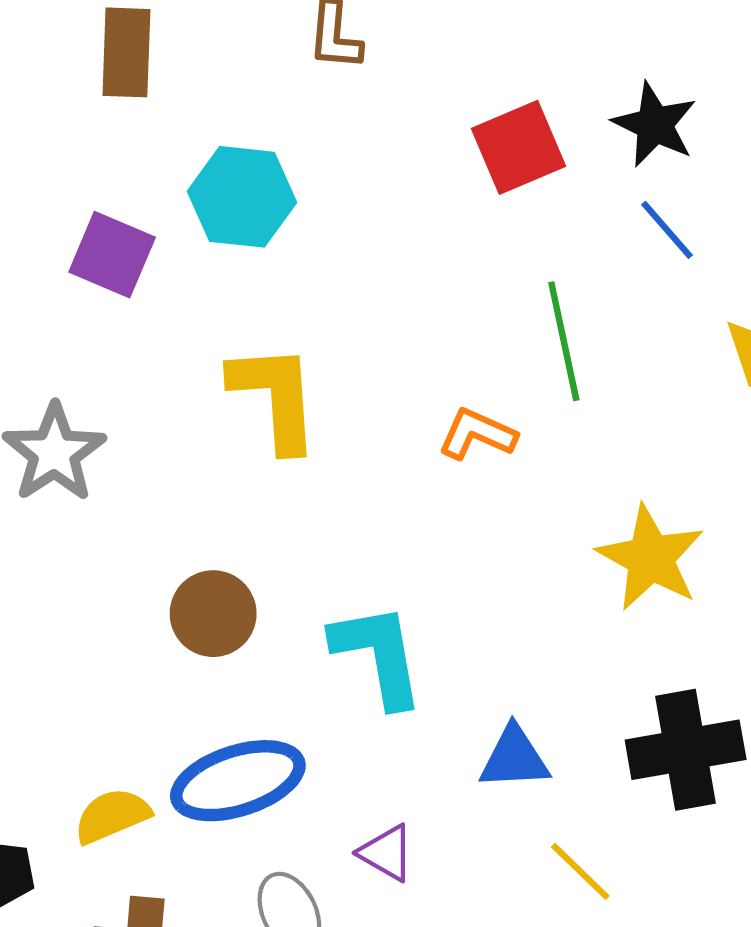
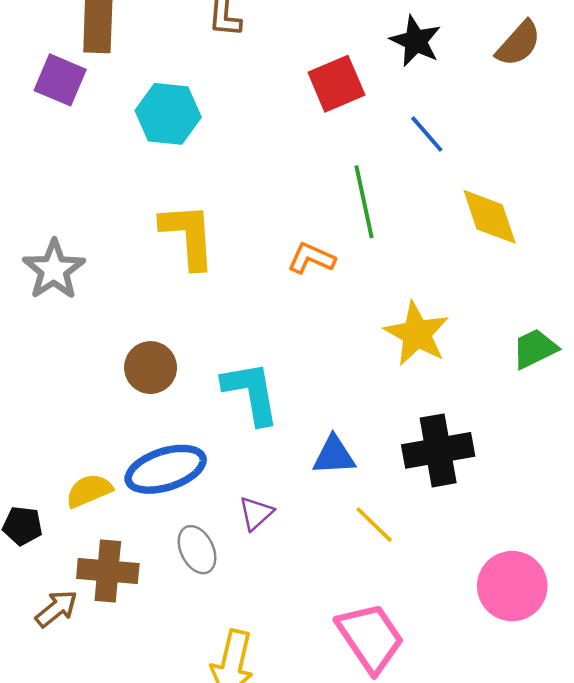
black star: (655, 125) -> (416, 41), moved
purple square: (112, 255) -> (60, 80), moved
purple triangle: (386, 853) -> (256, 513), turned 48

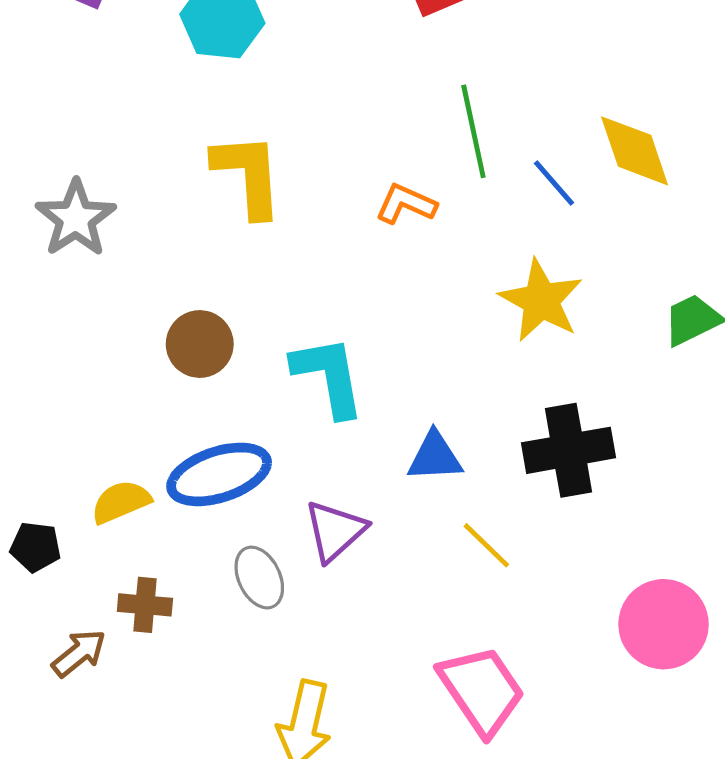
blue line: (427, 134) -> (554, 183), moved
purple triangle: (256, 513) -> (335, 531), size x1.4
brown cross: (108, 571) -> (145, 605), size x0.7

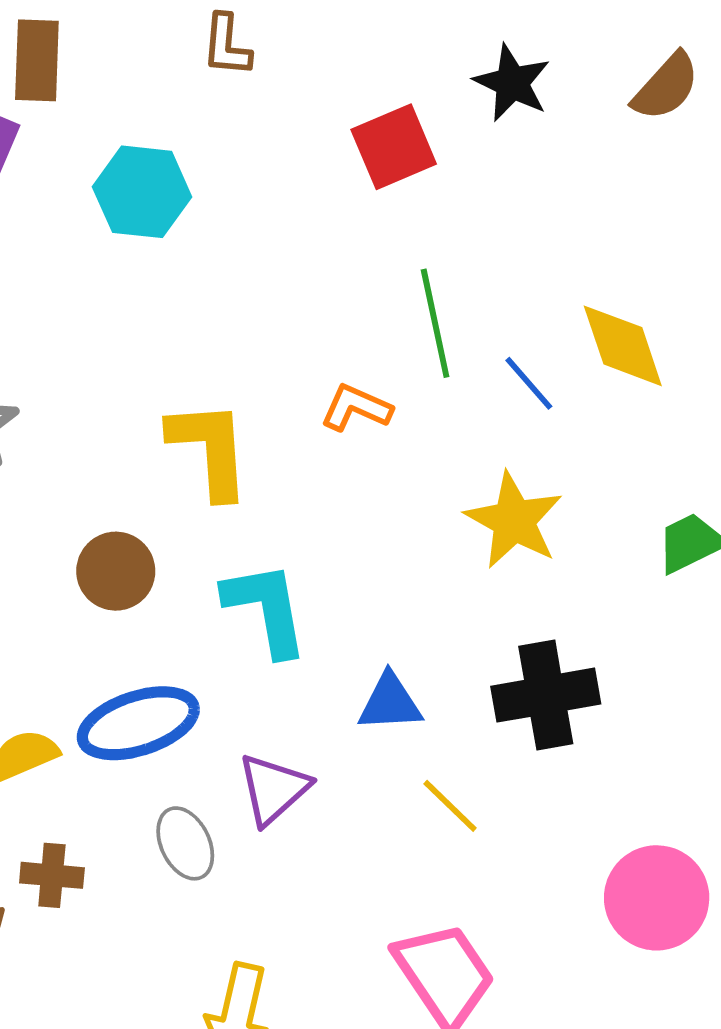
yellow L-shape: (248, 175) -> (210, 449), moved

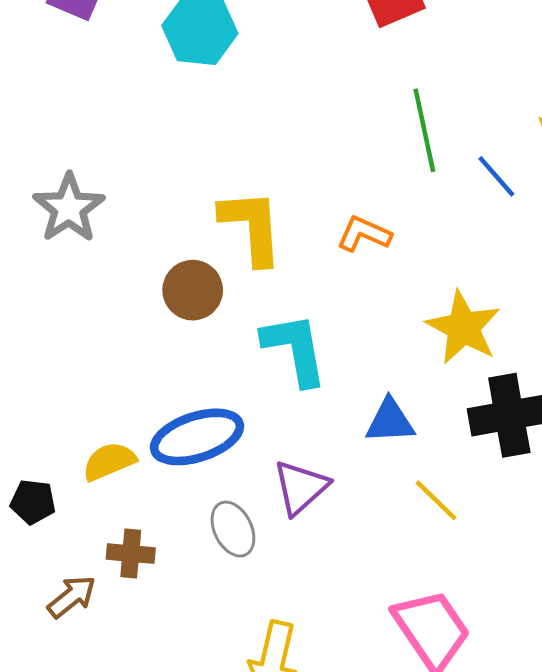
orange L-shape: (356, 408) -> (364, 234), moved
yellow star: (514, 520) -> (463, 328), moved
brown circle: (116, 571) -> (193, 290), moved

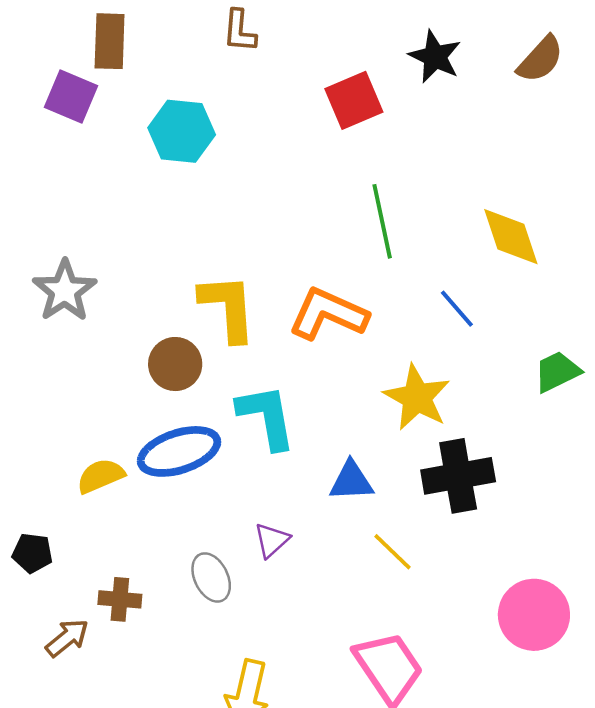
blue line: (496, 176) -> (457, 309), moved
orange L-shape: (364, 234) -> (328, 314), size x1.6
blue ellipse: (197, 437) -> (179, 451), moved
yellow semicircle: (109, 461) -> (101, 476), moved
purple triangle: (301, 487) -> (272, 540), size x0.7

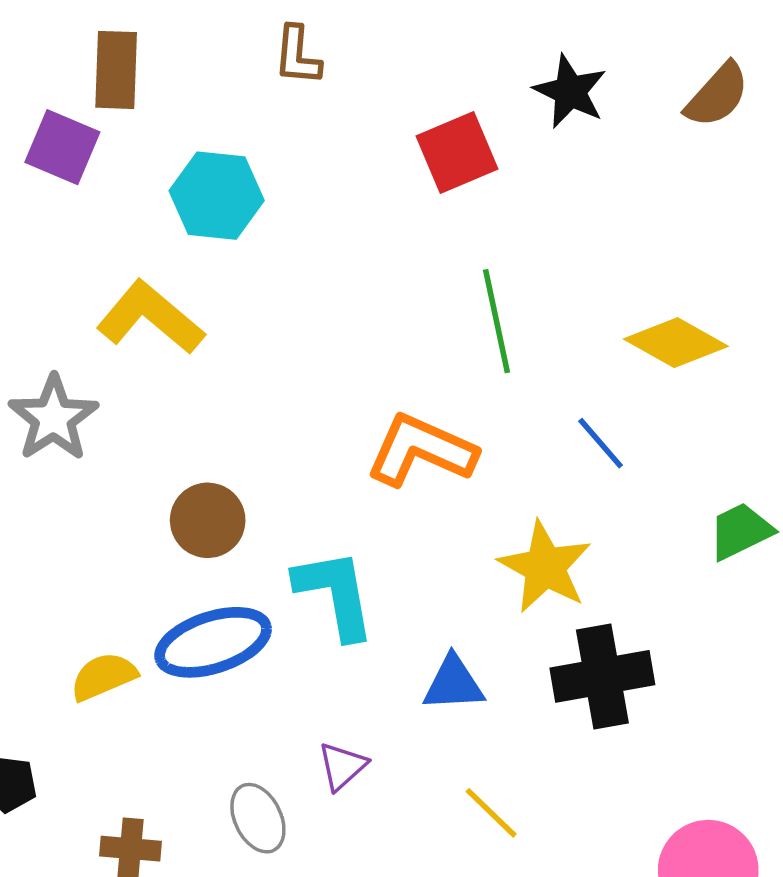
yellow diamond: (511, 237) -> (676, 343), turned -42
yellow L-shape: (228, 307) -> (150, 318), moved, turned -46
yellow line: (393, 552) -> (491, 813), moved

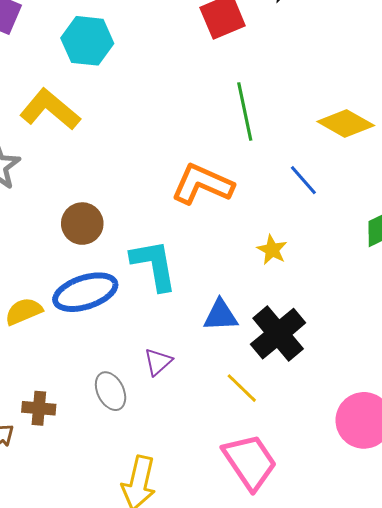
yellow star: (545, 567) -> (272, 250), size x0.6
black cross: (602, 676) -> (278, 334), moved, turned -30

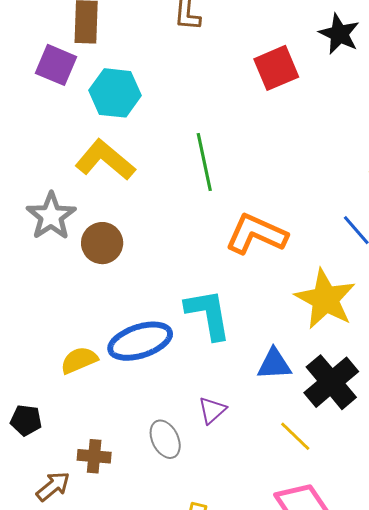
cyan hexagon: (87, 41) -> (115, 93), moved
green line: (245, 111) -> (204, 162), moved
brown circle: (82, 224) -> (102, 243), moved
yellow star: (272, 250) -> (325, 299), size x2.0

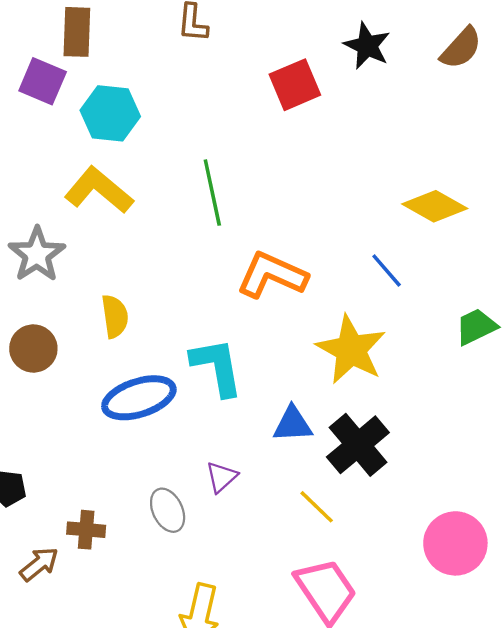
brown circle: (102, 243) -> (33, 348), moved
yellow semicircle: (79, 360) -> (115, 316), moved, turned 105

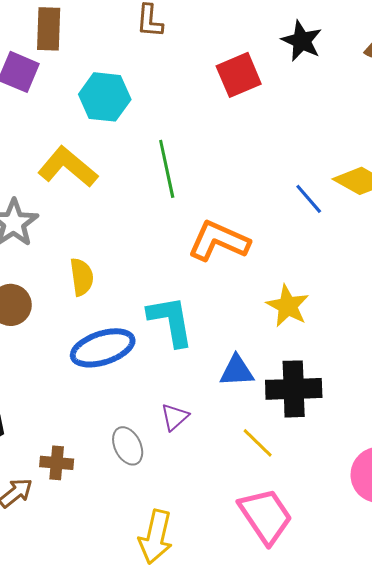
cyan hexagon: (110, 113) -> (105, 97), moved
blue line: (387, 271) -> (309, 199), moved
yellow star: (351, 350) -> (288, 306), size x0.7
black cross: (358, 445) -> (294, 389), turned 38

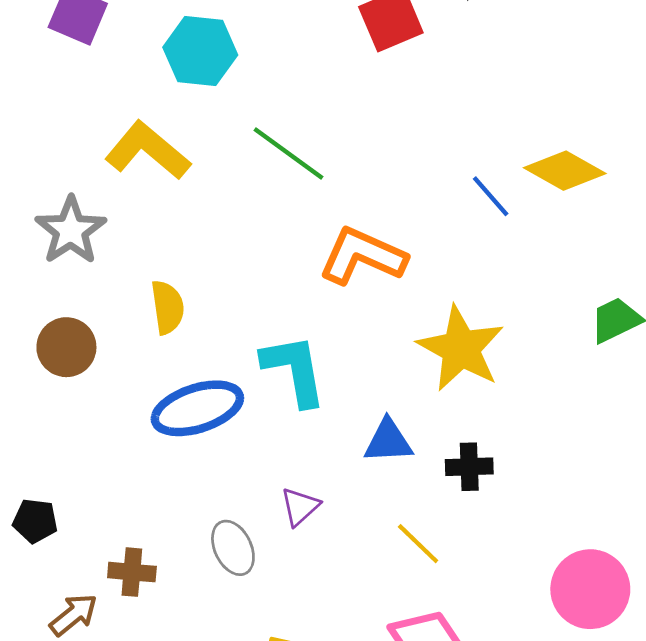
green line: (167, 169) -> (288, 154), turned -42
yellow star: (288, 306) -> (461, 349), size x1.4
black cross: (294, 389) -> (469, 467), size x0.6

